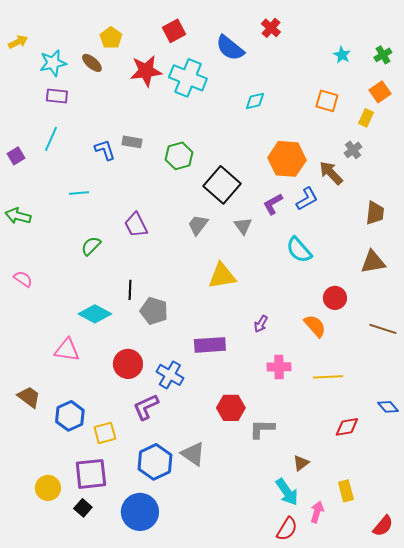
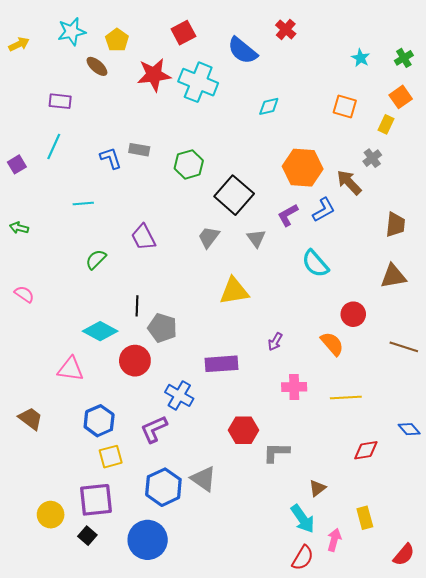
cyan star: (53, 63) -> (72, 32), moved
green arrow: (18, 216) -> (19, 228), size x0.7
red circle: (128, 364) -> (135, 361), moved
blue hexagon: (70, 416) -> (99, 421), moved

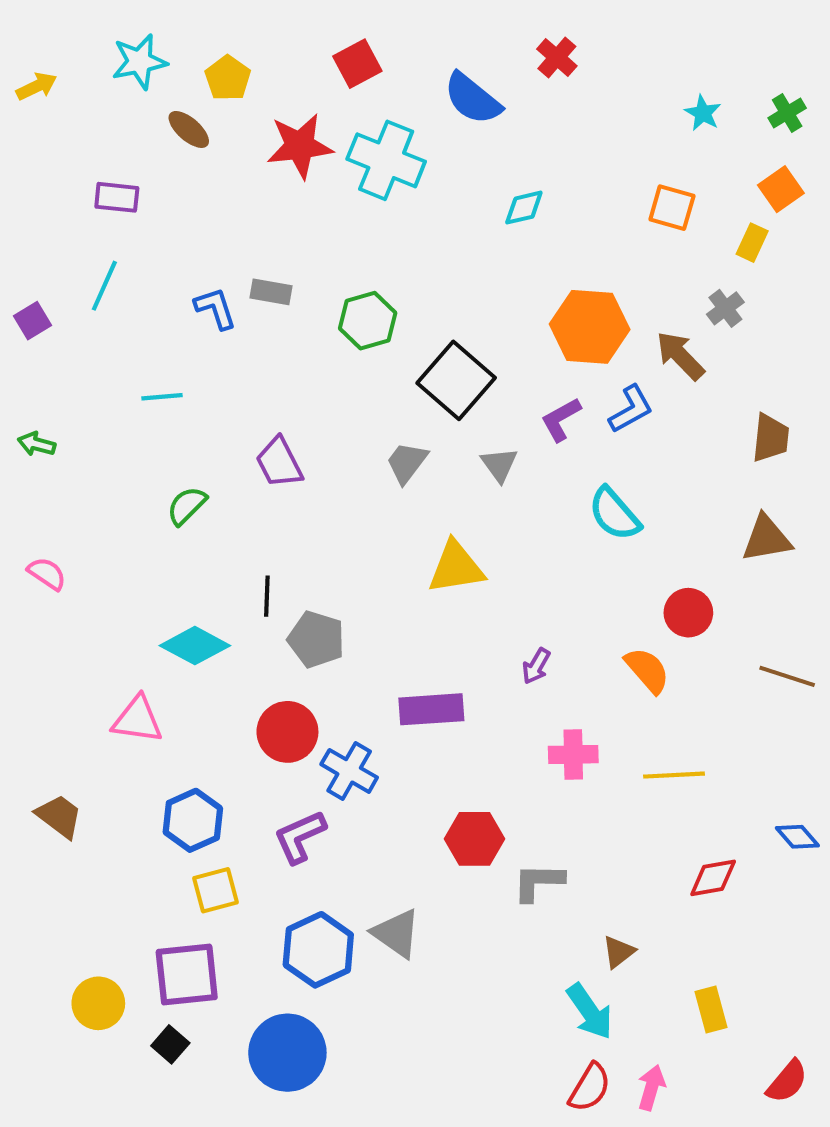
red circle: (135, 361) -> (287, 732), moved
pink arrow: (334, 540) -> (651, 1088), moved

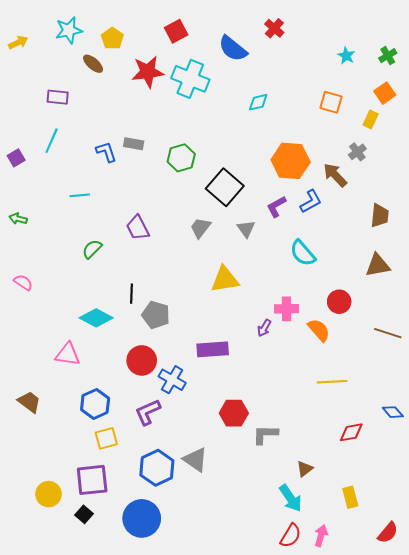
pink cross: (573, 755) -> (286, 309), moved

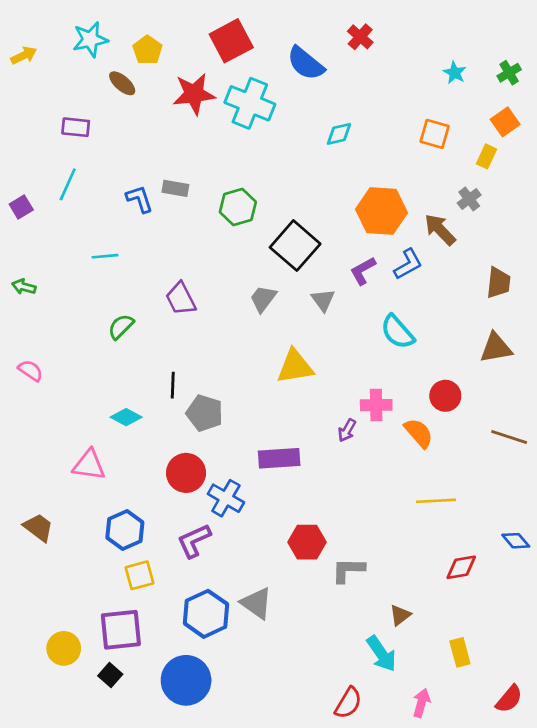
red square: (176, 31) -> (231, 41), size x1.4
cyan diamond: (96, 318) -> (126, 417), size x0.7
red semicircle: (291, 536) -> (348, 703), moved

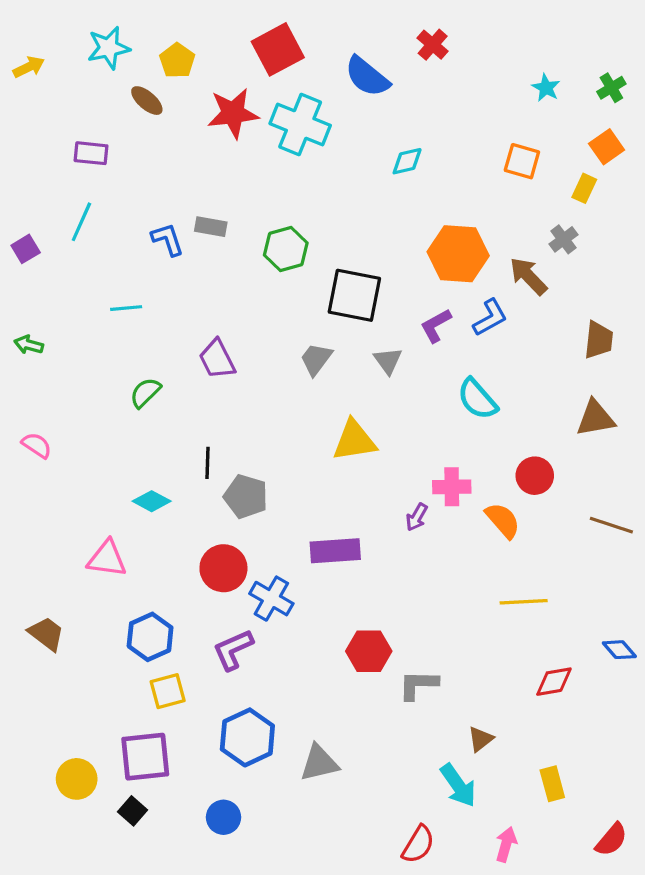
black square: (295, 246) -> (354, 295), turned -30
gray triangle: (256, 603) -> (319, 763), moved, turned -48
blue circle: (186, 680) -> (223, 817), size x0.6

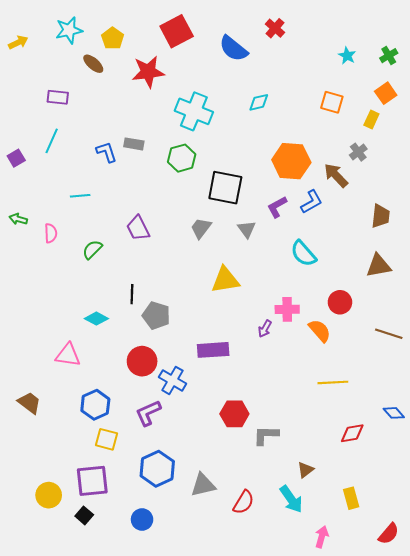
cyan cross: (300, 124) -> (194, 111), moved
pink semicircle: (37, 445) -> (51, 233), moved, turned 54
yellow square: (168, 691) -> (107, 439), turned 30
red semicircle: (418, 844) -> (244, 502), moved

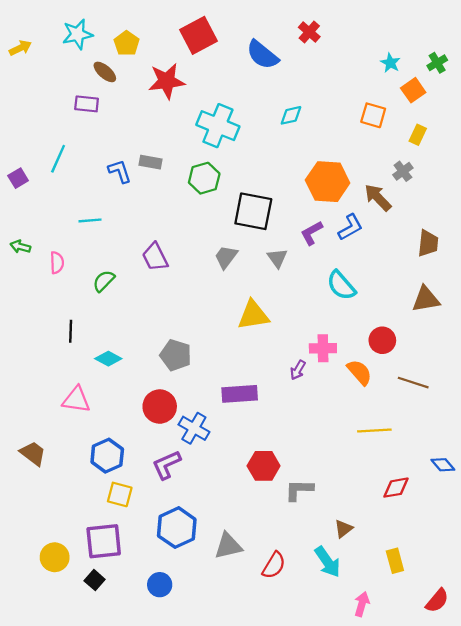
orange square: (386, 93) -> (413, 90), moved
purple rectangle: (58, 97) -> (87, 104), moved
black line: (132, 294) -> (71, 331), moved
brown line: (389, 334) -> (413, 383), moved

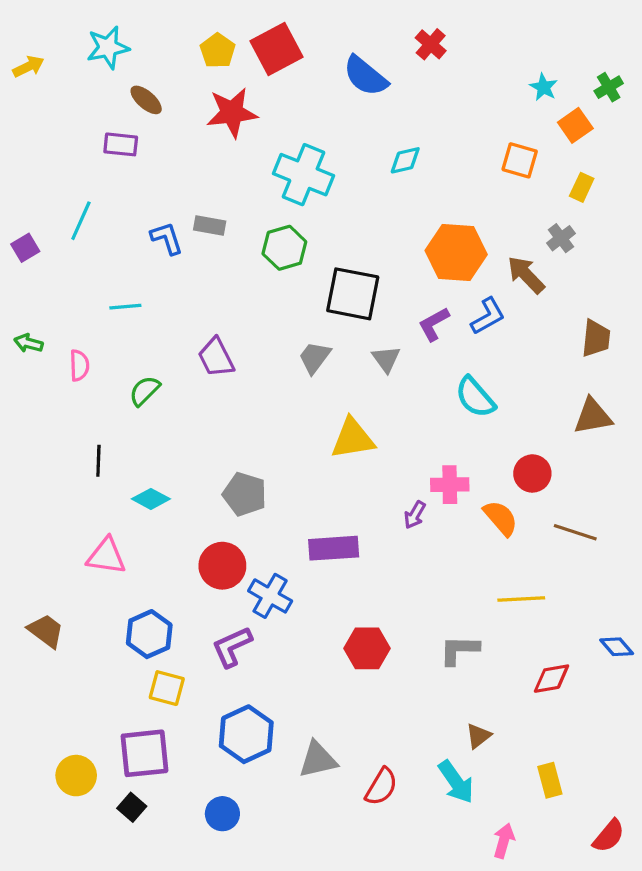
yellow pentagon: (127, 43) -> (218, 51), moved
gray L-shape: (299, 490) -> (459, 650), moved

